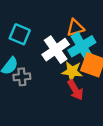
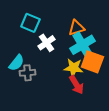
cyan square: (20, 34) -> (30, 23), moved
white cross: (56, 50) -> (46, 43), moved, size x0.7

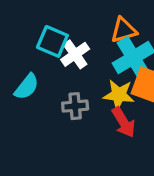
cyan square: (30, 23) -> (52, 41), moved
gray cross: (27, 73) -> (75, 106), moved

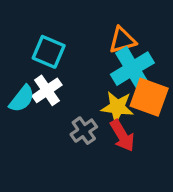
white cross: (75, 54) -> (47, 90), moved
gray cross: (75, 106) -> (84, 131), moved, turned -30

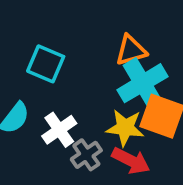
white cross: (47, 90) -> (59, 130), moved
red arrow: (122, 136) -> (131, 161), turned -32

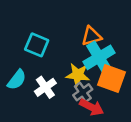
yellow star: (125, 128) -> (78, 75), moved
gray cross: (86, 155) -> (83, 92), moved

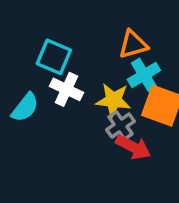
cyan cross: (99, 57) -> (144, 75), size x0.7
white cross: (45, 87) -> (67, 89), moved, turned -30

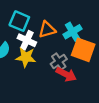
orange triangle: (133, 44) -> (47, 30), moved
yellow star: (113, 100) -> (26, 57), moved

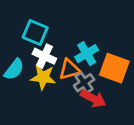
orange triangle: (47, 30) -> (69, 69), moved
cyan cross: (73, 32) -> (87, 54), moved

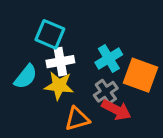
white cross: (44, 56) -> (60, 62), turned -35
orange triangle: (69, 69) -> (77, 119), moved

